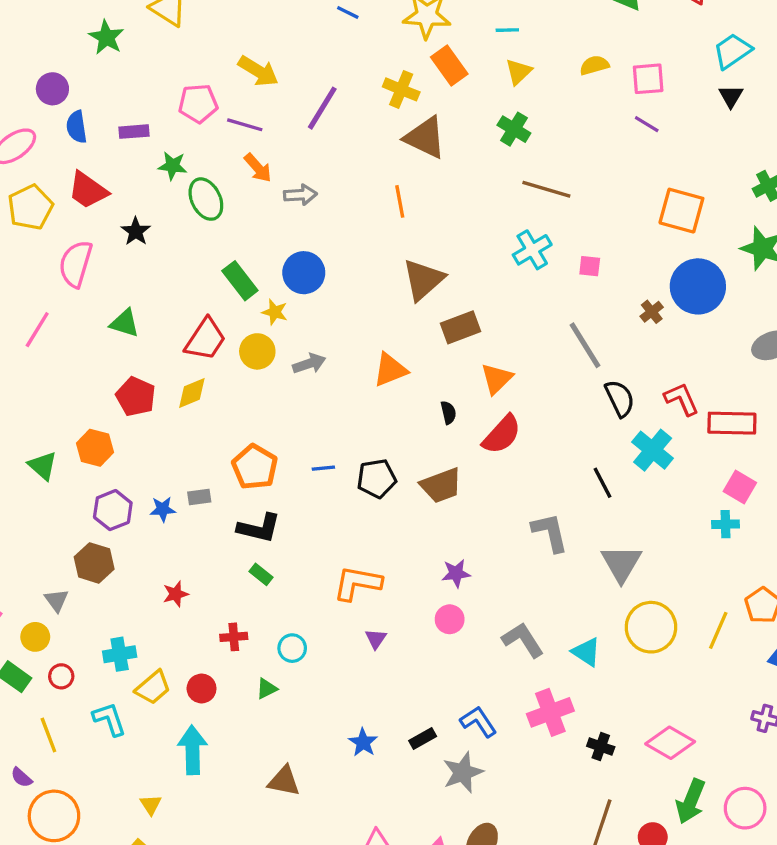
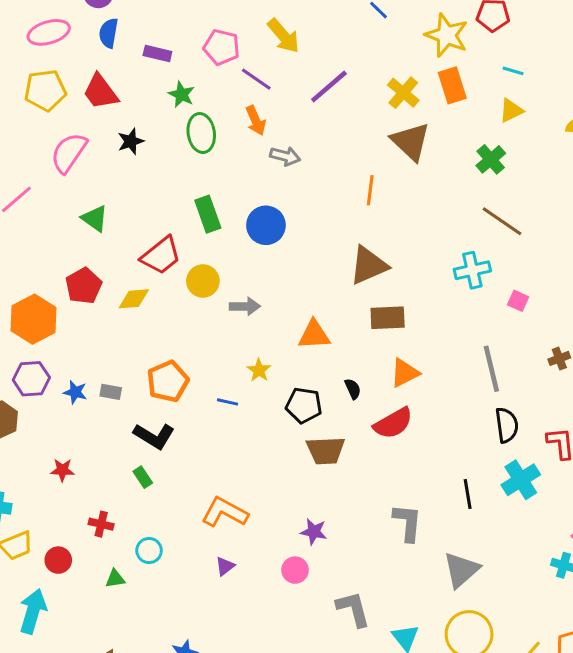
yellow star: (275, 312) -> (259, 370), moved
black semicircle: (448, 413) -> (353, 389), turned -30
orange hexagon: (95, 448) -> (34, 319), size x1.4
black pentagon: (377, 479) -> (304, 405), moved

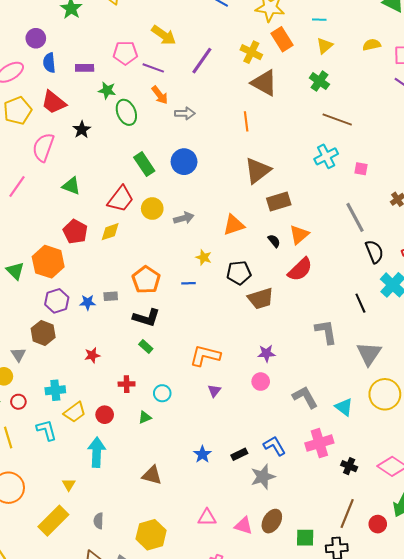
black semicircle: (353, 389) -> (274, 241), moved

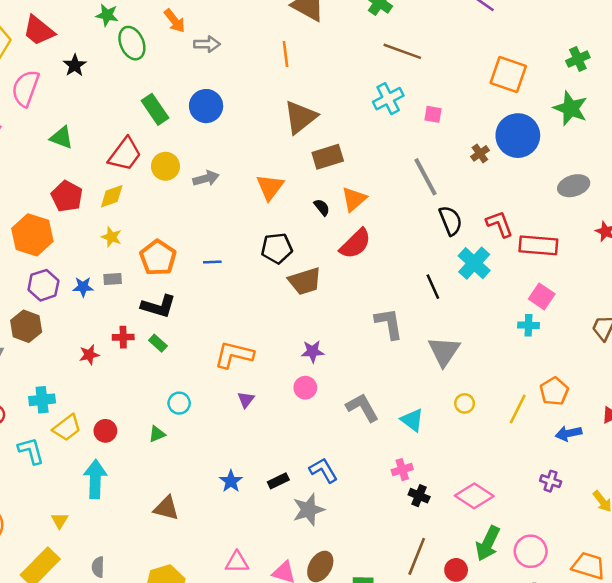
orange triangle: (234, 225) -> (270, 187), turned -35
yellow star: (204, 257) -> (111, 237), moved
red cross: (127, 384) -> (123, 337), moved
yellow circle: (385, 394) -> (465, 403), size x0.5
pink cross: (319, 443) -> (402, 470), moved, size x0.6

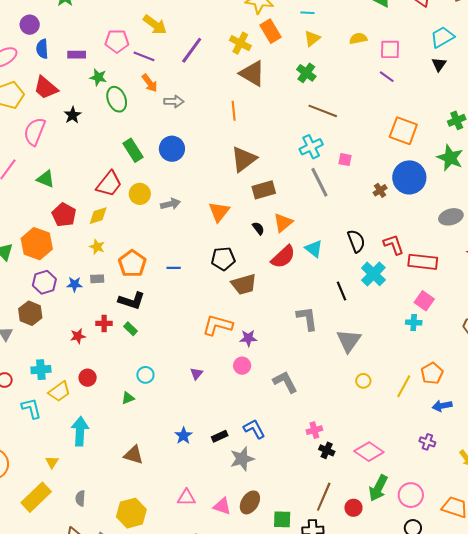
green triangle: (62, 138) -> (46, 179), moved
gray line: (426, 177) -> (319, 182), moved
orange L-shape: (234, 355) -> (217, 325), moved
cyan triangle: (412, 420) -> (314, 249), moved
red circle: (105, 431) -> (88, 378), moved

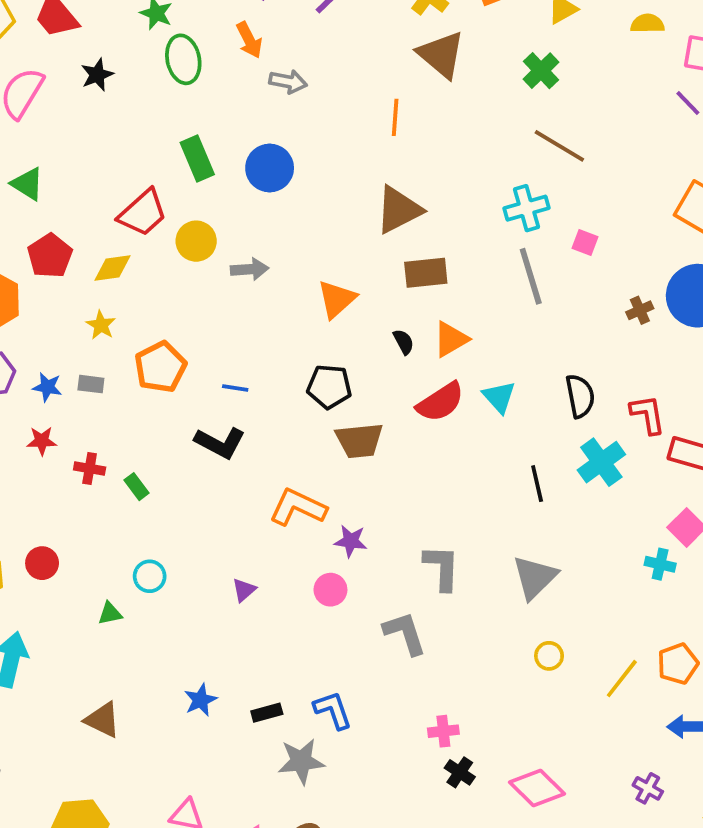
black L-shape: (132, 301) -> (220, 443), moved
gray L-shape: (307, 318) -> (442, 568), moved
red star: (78, 336) -> (42, 441), moved

